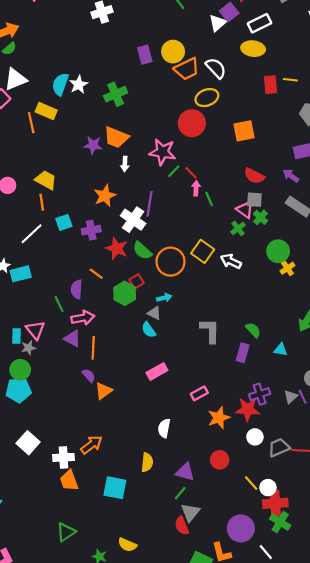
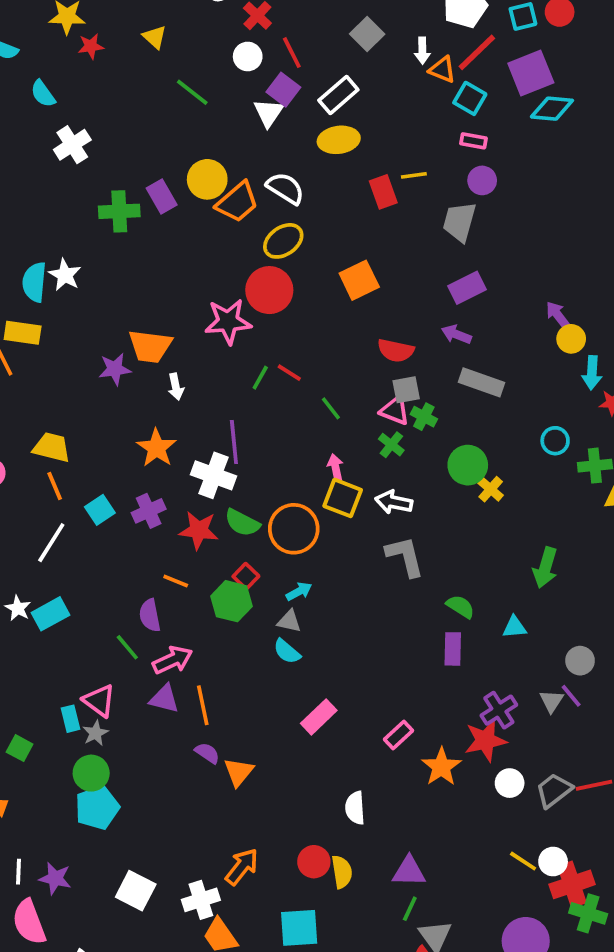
green cross: (116, 94) -> (119, 211), moved, turned 35
pink star: (162, 152) -> (228, 322), moved
pink arrow: (196, 188) -> (335, 467), moved
gray L-shape: (210, 331) -> (405, 556), moved
red circle: (220, 460) -> (314, 862), moved

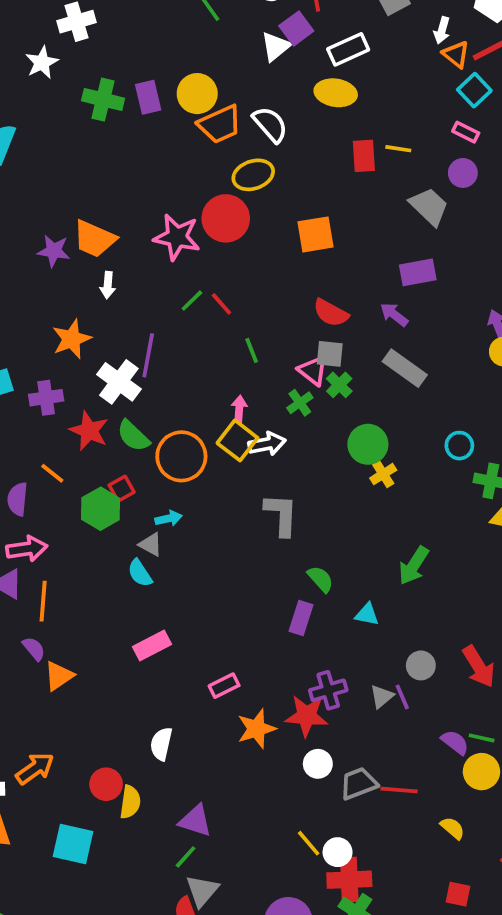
gray trapezoid: (459, 222) -> (429, 206), turned 102
white star: (65, 275) -> (42, 63), moved
white arrow: (394, 502) -> (267, 444), moved, turned 141

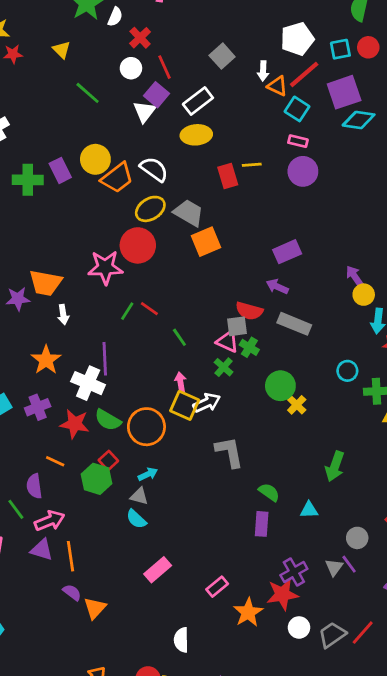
purple circle: (463, 173) -> (303, 171), size x1.4
gray trapezoid: (429, 206) -> (189, 213), moved
red semicircle: (331, 313) -> (249, 311), moved
red line: (399, 790) -> (363, 633), turned -40

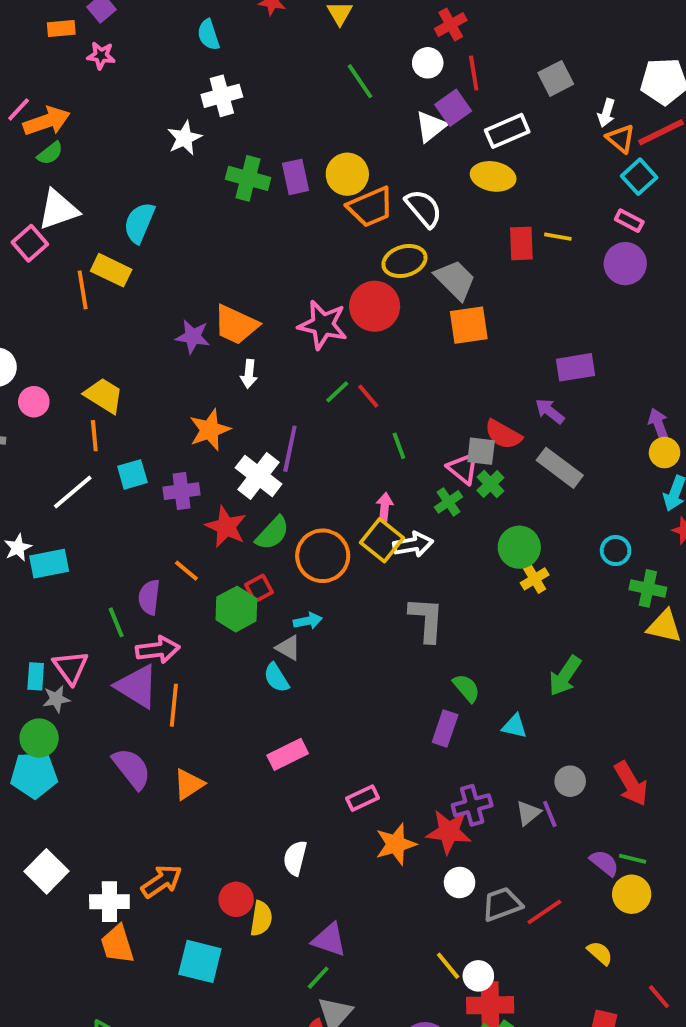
green semicircle: (108, 420) -> (272, 533), turned -92
purple triangle: (42, 550) -> (137, 686), size x1.4
purple semicircle: (72, 592) -> (132, 768), moved, size x1.6

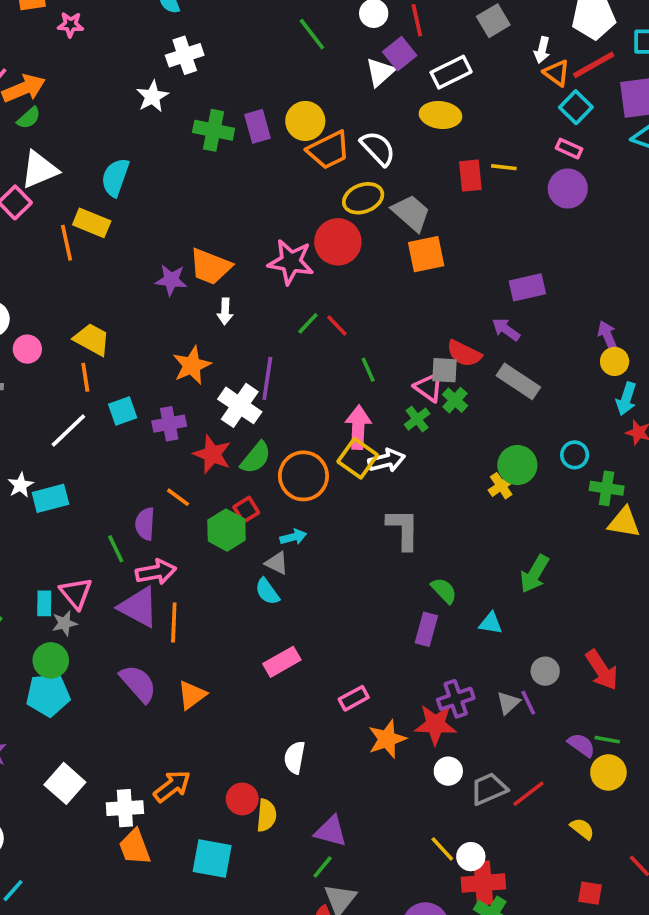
pink arrow: (385, 507) -> (358, 427), size x1.6
green circle: (519, 547) -> (517, 465), moved

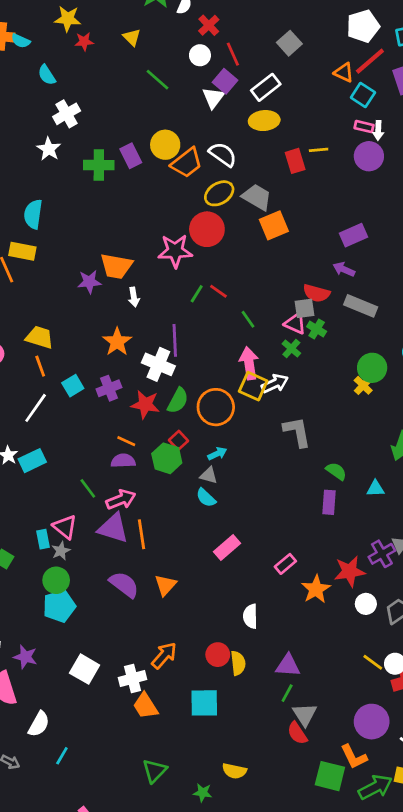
white arrow: (542, 50) -> (378, 130), moved
purple semicircle: (145, 524) -> (123, 461), moved, turned 95
purple cross: (456, 699) -> (382, 554), moved

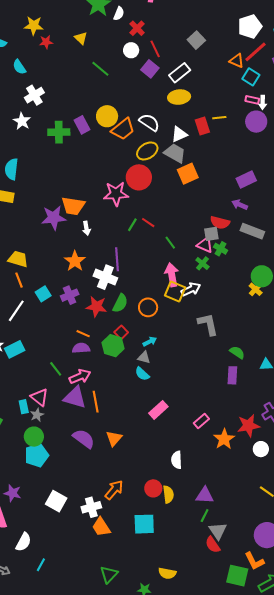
white triangle: (213, 98) -> (179, 134), moved, turned 30
purple star: (89, 282) -> (54, 218), size x1.4
orange circle: (216, 407) -> (148, 307), size x0.7

